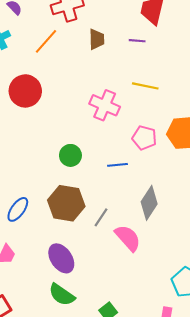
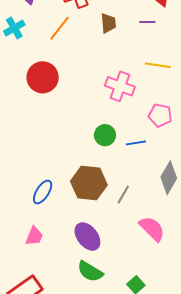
green circle: (70, 155) -> (105, 135), moved
pink semicircle: (128, 238) -> (152, 229), moved

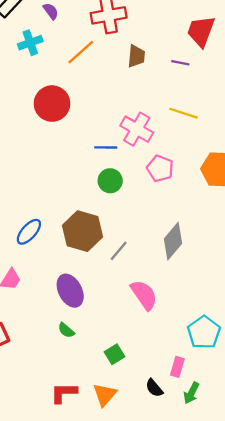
pink pentagon: (160, 115) -> (160, 168), moved
blue line: (136, 143) -> (106, 147), moved
green semicircle: (90, 271) -> (66, 330), size x0.6

